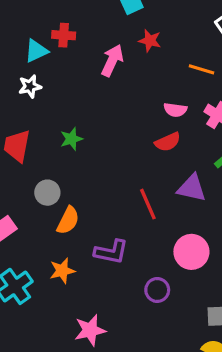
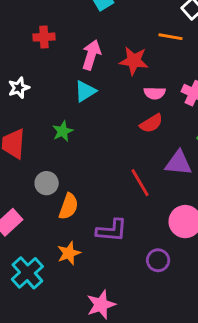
red star: (150, 41) -> (134, 61), moved, size x1.4
cyan triangle: (36, 51) -> (85, 91), moved
orange line: (202, 69) -> (171, 37), moved

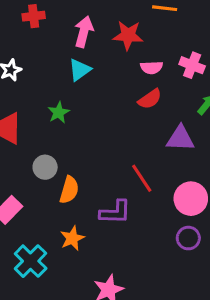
red line: (140, 183) -> (142, 178), moved
purple circle: (158, 260) -> (188, 238), moved

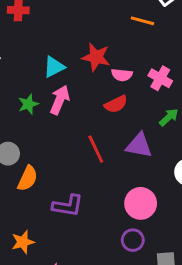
pink arrow: (84, 32) -> (60, 100), moved
red star: (128, 35) -> (96, 57), moved
red line: (142, 178) -> (96, 149), moved
orange star: (72, 238) -> (23, 242), moved

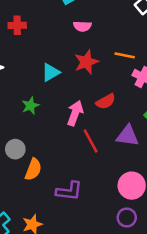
orange line: (142, 21) -> (125, 55), moved
red star: (96, 57) -> (86, 62), turned -30
pink semicircle: (122, 75) -> (82, 26), moved
pink arrow: (60, 100) -> (75, 113), moved

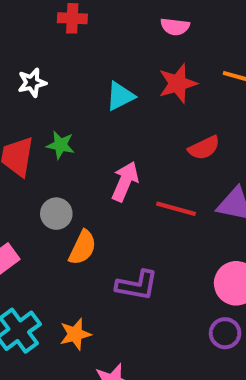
green star: (30, 106) -> (61, 145), moved, turned 30
pink arrow: (75, 113) -> (125, 181), moved
red line: (91, 141) -> (176, 209), turned -50

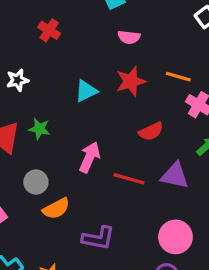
red cross: (72, 18) -> (49, 30), turned 30
orange semicircle: (83, 248) -> (56, 209), turned 36

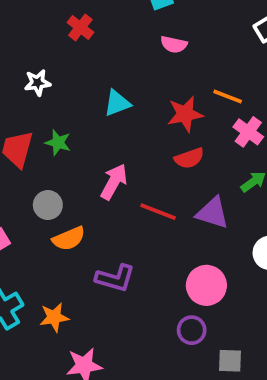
red star: (131, 81) -> (185, 114), moved

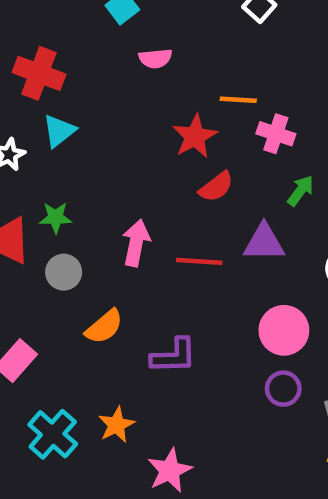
red cross: (80, 27) -> (39, 73), size x1.5
cyan triangle: (117, 103) -> (59, 131), moved
gray circle: (48, 205) -> (64, 272), moved

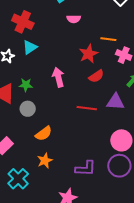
pink arrow: (136, 243) -> (58, 77), moved, turned -30
purple L-shape: (174, 356) -> (86, 168), moved
purple circle: (283, 389) -> (119, 166), size x1.5
orange star: (116, 425) -> (45, 161), moved

